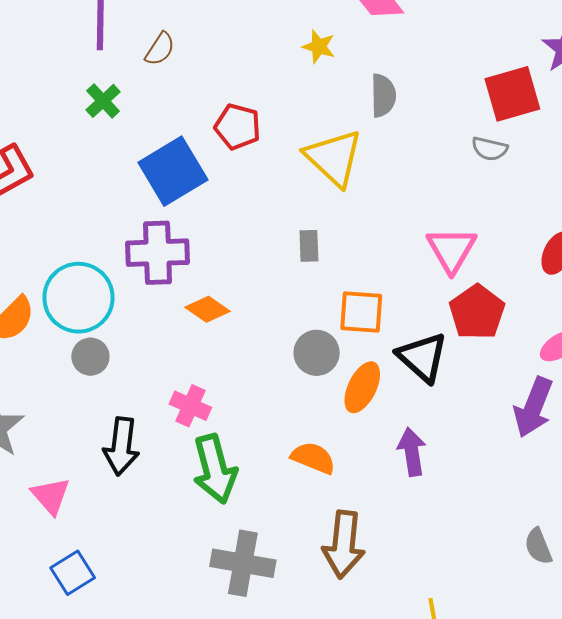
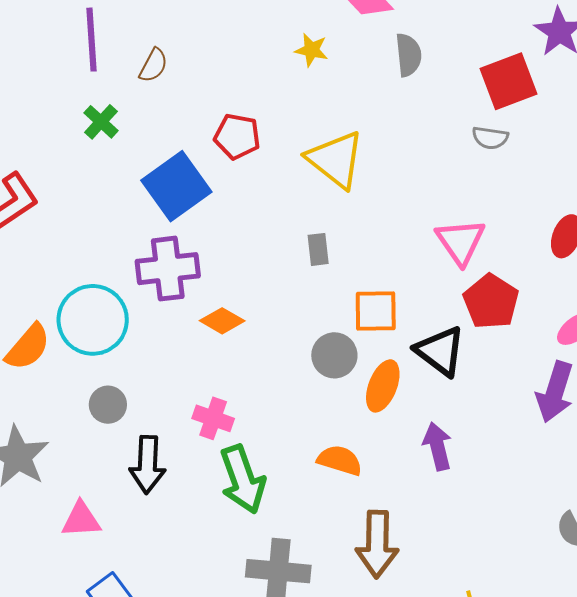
gray semicircle: (383, 95) -> (408, 55), moved
gray circle: (90, 357) -> (108, 405), moved
pink triangle: (51, 496) -> (81, 520), turned -48

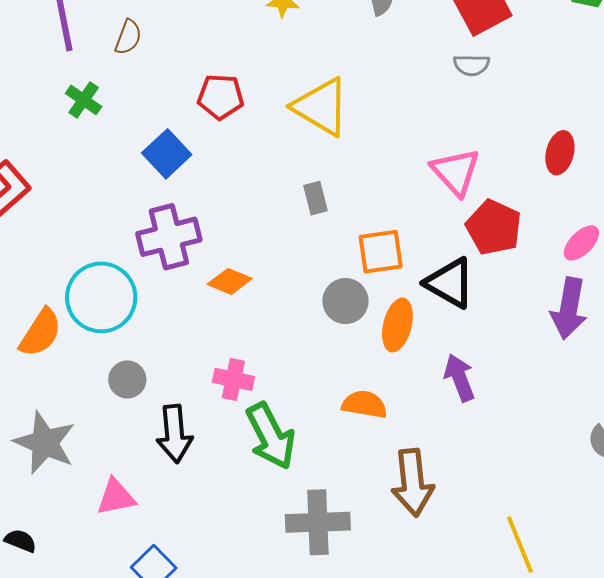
blue square: (176, 186) -> (167, 154), size x0.7

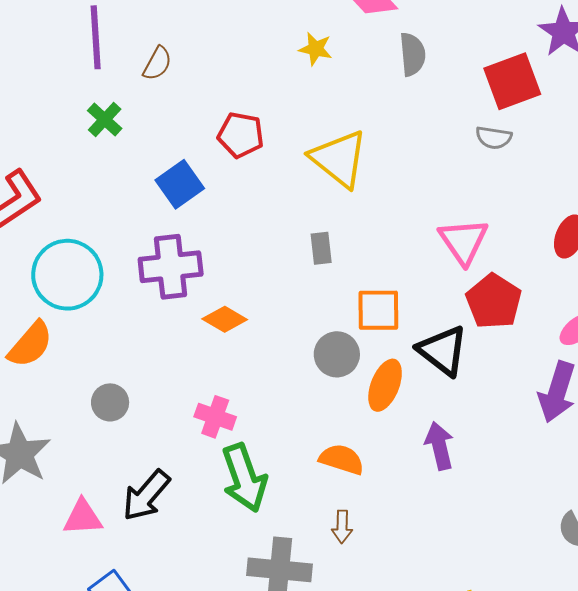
cyan circle: (101, 297) -> (67, 275), moved
black arrow: (174, 434) -> (146, 495), moved, turned 38
brown arrow: (412, 483) -> (342, 527), moved, size x0.5

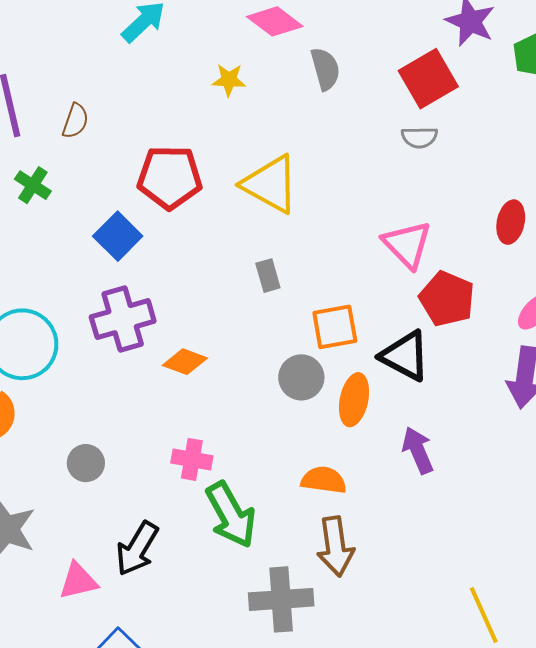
red pentagon: (241, 135) -> (170, 177), size x1.4
brown arrow: (342, 527) -> (335, 546), size x1.8

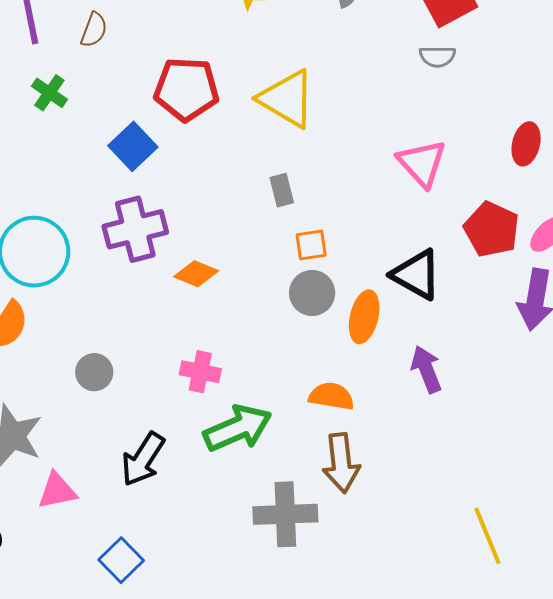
red pentagon: (447, 299) -> (492, 229), moved
orange square: (335, 327) -> (311, 245), moved, size x0.7
green arrow: (231, 515) -> (238, 428), turned -86
pink triangle: (78, 581) -> (57, 491), moved

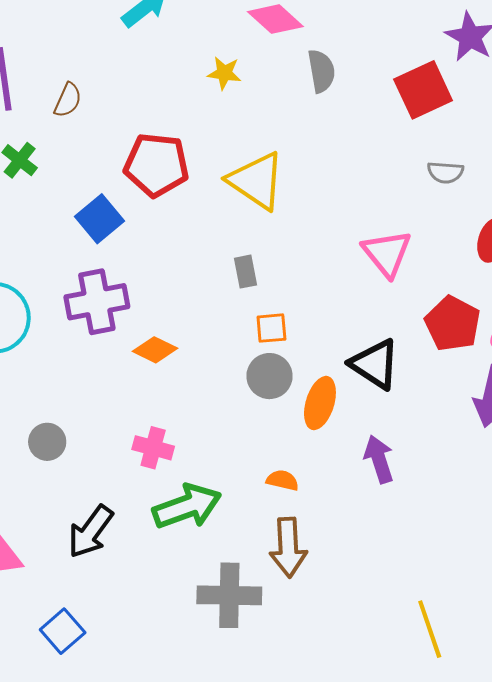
gray semicircle: (437, 57) -> (445, 172), moved
orange semicircle: (331, 396) -> (283, 480), size x0.7

